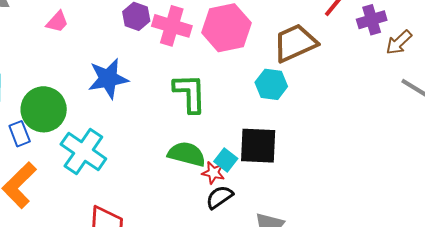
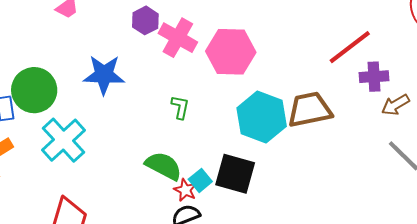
brown trapezoid: (295, 43) -> (310, 110), moved
cyan hexagon: (271, 84) -> (262, 117), size x1.6
green L-shape: (190, 93) -> (180, 107), size x0.6

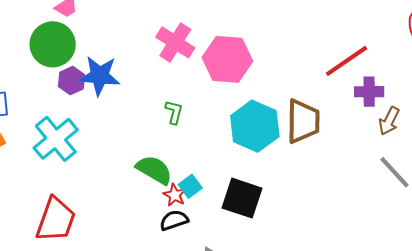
purple hexagon: (145, 20) -> (72, 81), moved
green circle: (34, 90) -> (53, 44), moved
brown arrow: (395, 105) -> (389, 121), turned -36
brown trapezoid: (310, 110) -> (303, 121), turned 99
black square: (235, 174) -> (242, 198), moved

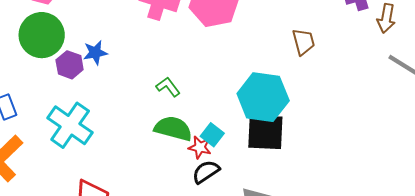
blue star: (100, 76) -> (95, 53), size x0.6
green L-shape: (174, 112) -> (168, 87), moved, turned -35
brown trapezoid: (303, 121) -> (304, 42), size x0.6
cyan hexagon: (255, 126) -> (263, 97), moved

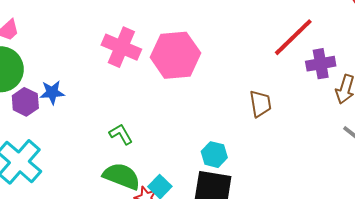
cyan hexagon: (263, 97) -> (214, 155), size x0.5

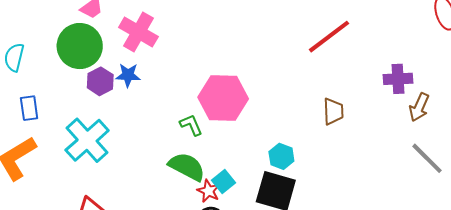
red line: (293, 37) -> (329, 37), moved
pink cross: (121, 47) -> (138, 32), moved
pink hexagon: (175, 55) -> (223, 98), moved

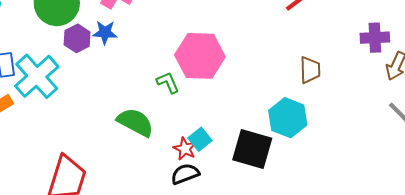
cyan cross: (87, 140) -> (37, 76), moved
cyan hexagon: (281, 156) -> (288, 118), moved, size x1.5
green semicircle: (187, 167) -> (135, 122), moved

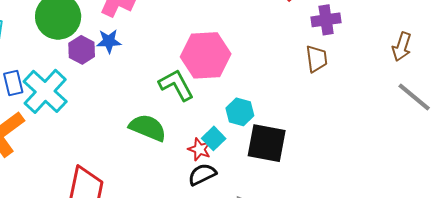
purple cross: (375, 38) -> (326, 20), moved
green L-shape: (168, 83) -> (176, 85), size x1.5
cyan hexagon: (288, 118) -> (240, 112), moved, size x0.7

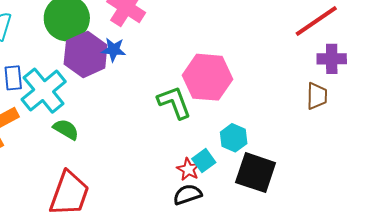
purple hexagon: (82, 50) -> (86, 54), size x1.6
green semicircle: (148, 128) -> (66, 129), moved, size x0.7

